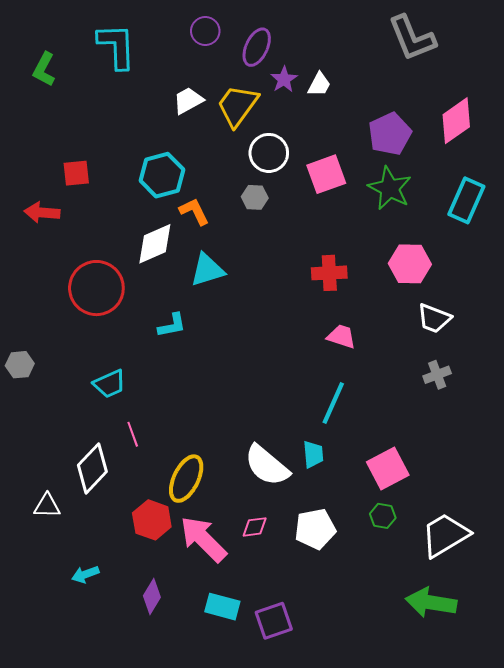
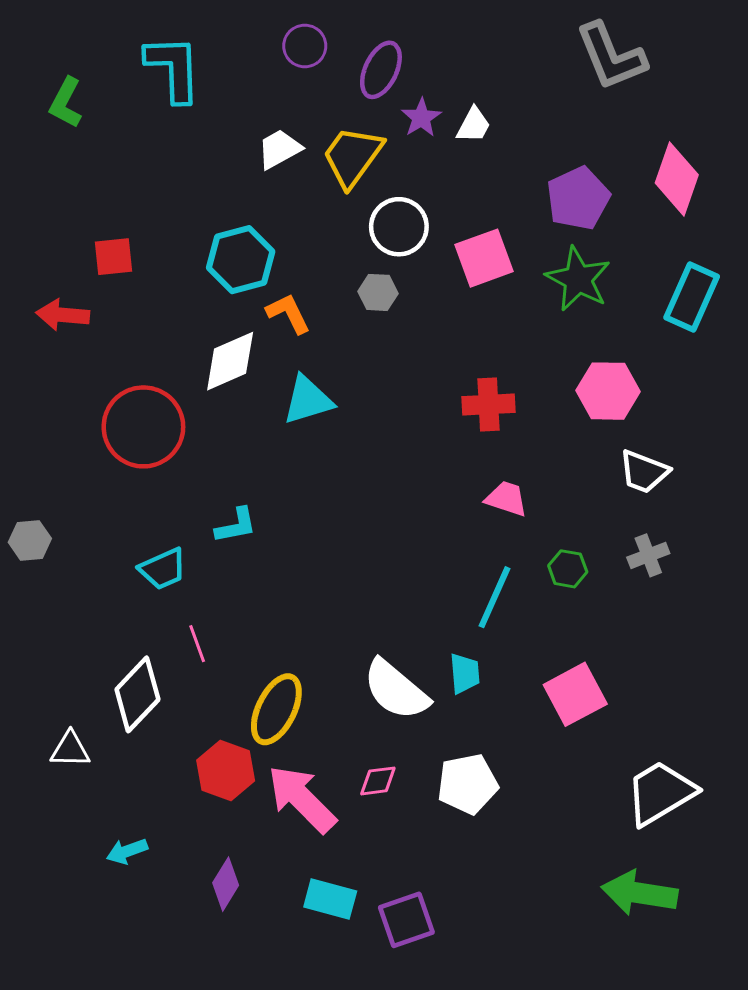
pink diamond: (456, 121) -> (677, 179), turned -36
cyan L-shape: (172, 325) -> (236, 526), moved
green hexagon: (383, 516) -> (568, 569), moved

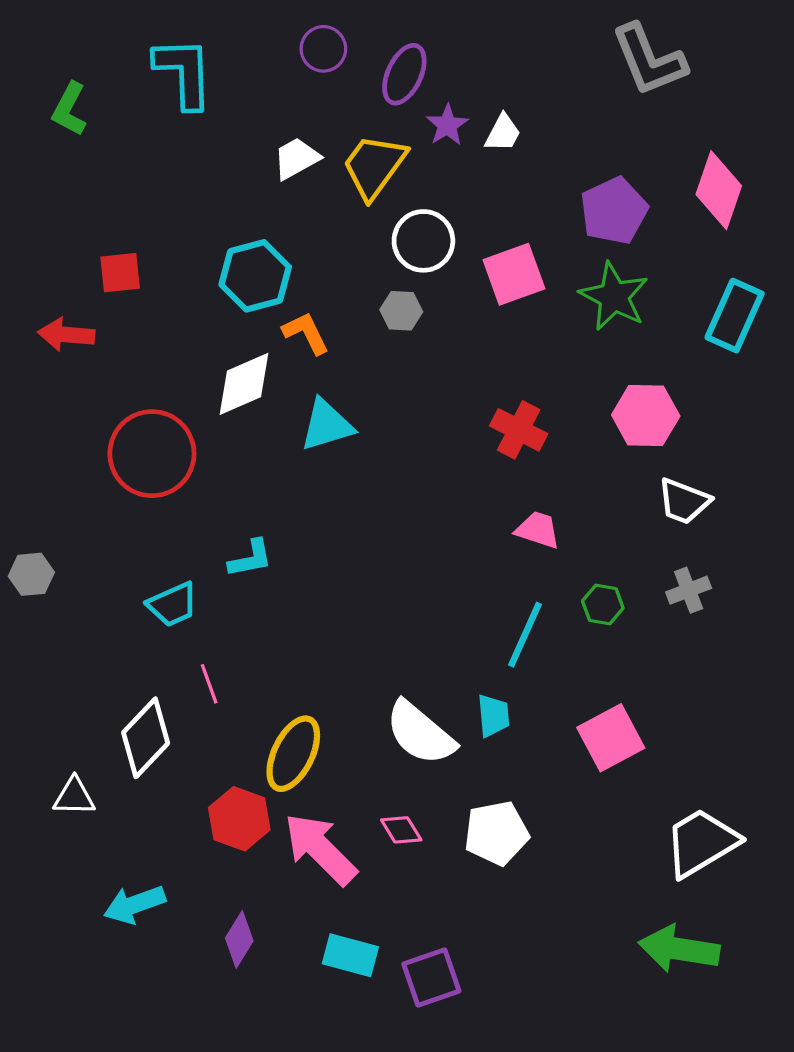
red cross: (489, 404) -> (519, 430), turned 30
pink diamond: (378, 781) -> (401, 830), turned 66
cyan arrow: (127, 851) -> (135, 904), size x1.4

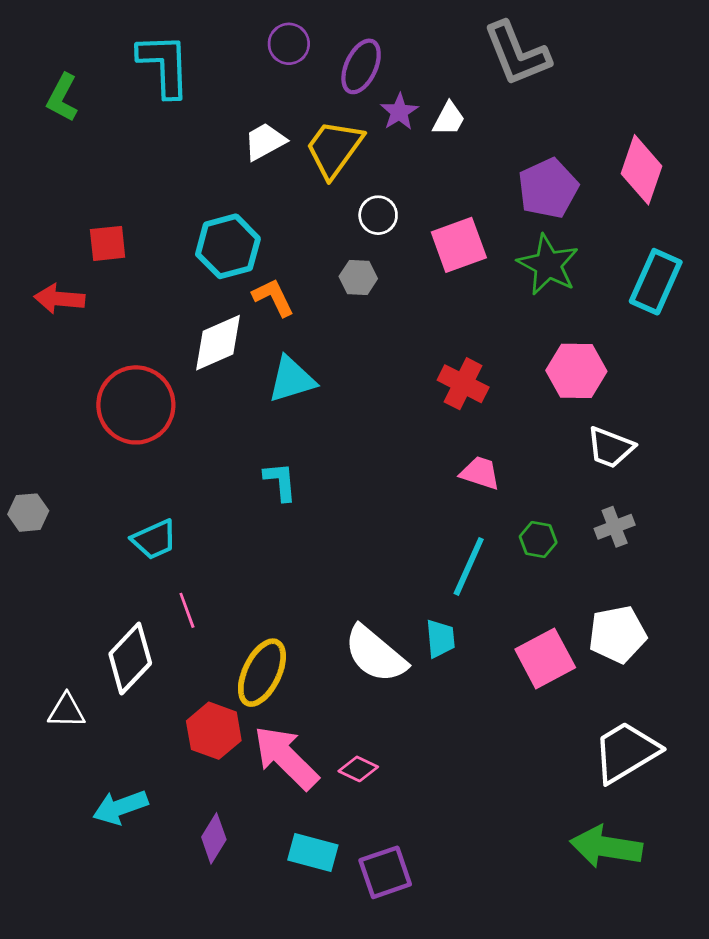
gray L-shape: (649, 60) -> (517, 54), moved
white circle: (423, 241) -> (378, 215), size x0.7
cyan L-shape: (250, 558) -> (280, 481), moved, turned -84
pink diamond: (401, 830) -> (358, 769), moved, turned -33
white pentagon: (496, 833) -> (617, 634), moved

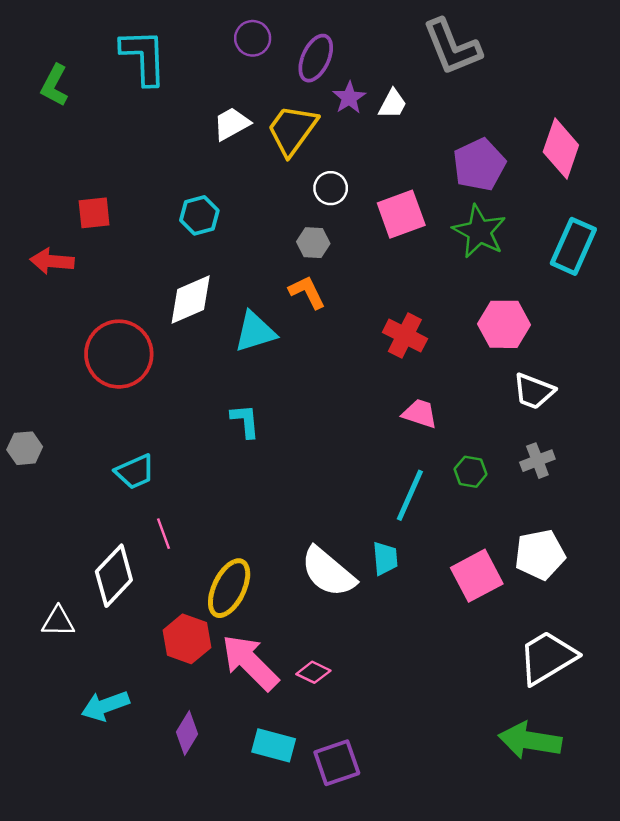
cyan hexagon: (228, 246) -> (199, 215), size x0.7
orange L-shape: (273, 297) -> (307, 292), moved

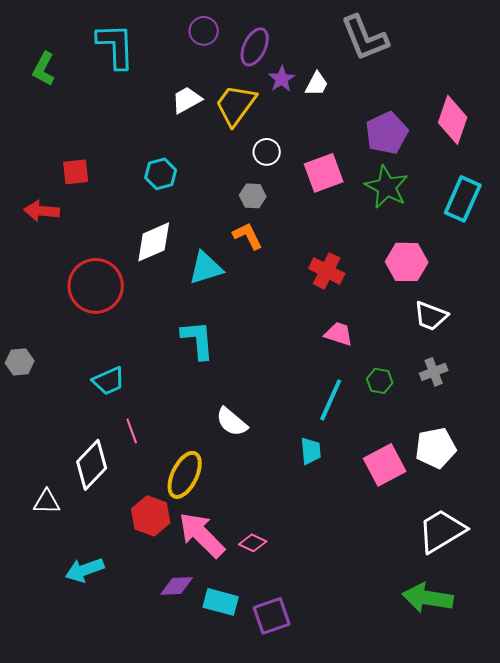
cyan L-shape: (245, 421) -> (198, 340), size x1.4
white semicircle: (328, 572) -> (232, 422), moved, size x0.7
purple diamond: (187, 733) -> (177, 586), moved, turned 56

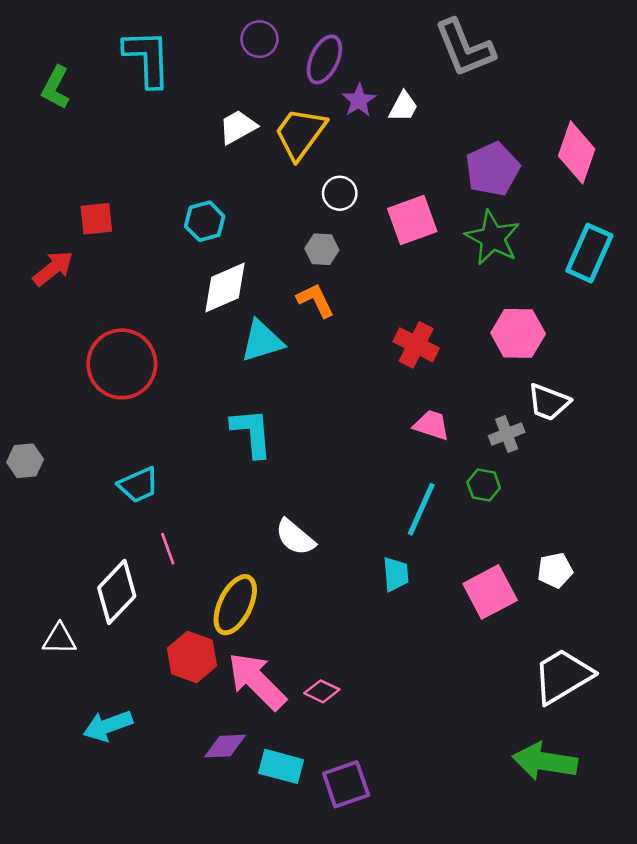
red arrow: (42, 211) -> (53, 268), turned 136
white diamond: (154, 242) -> (225, 288), moved
gray cross: (434, 372) -> (507, 434), moved
white pentagon: (436, 448) -> (555, 570), size x0.7

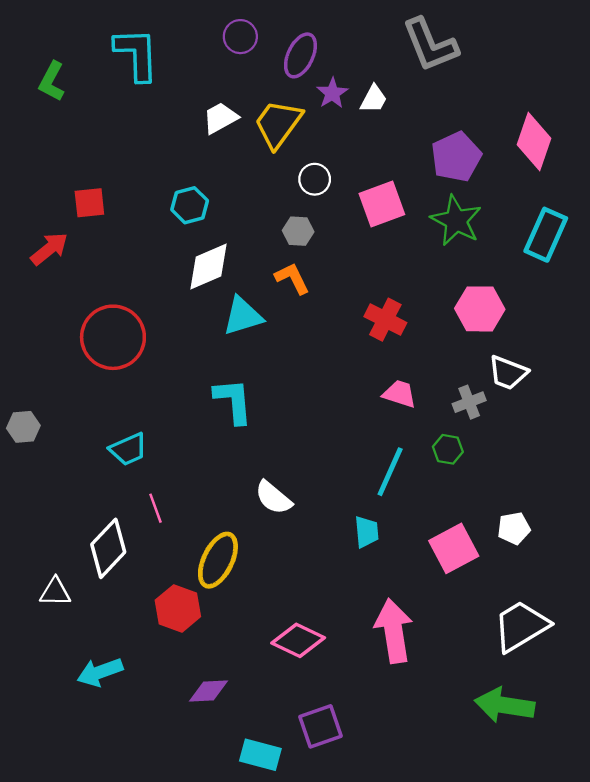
pink arrow: (257, 681) -> (394, 631), moved, turned 36
pink diamond: (322, 691) -> (298, 640), size x1.6
cyan rectangle: (281, 766) -> (260, 755), moved

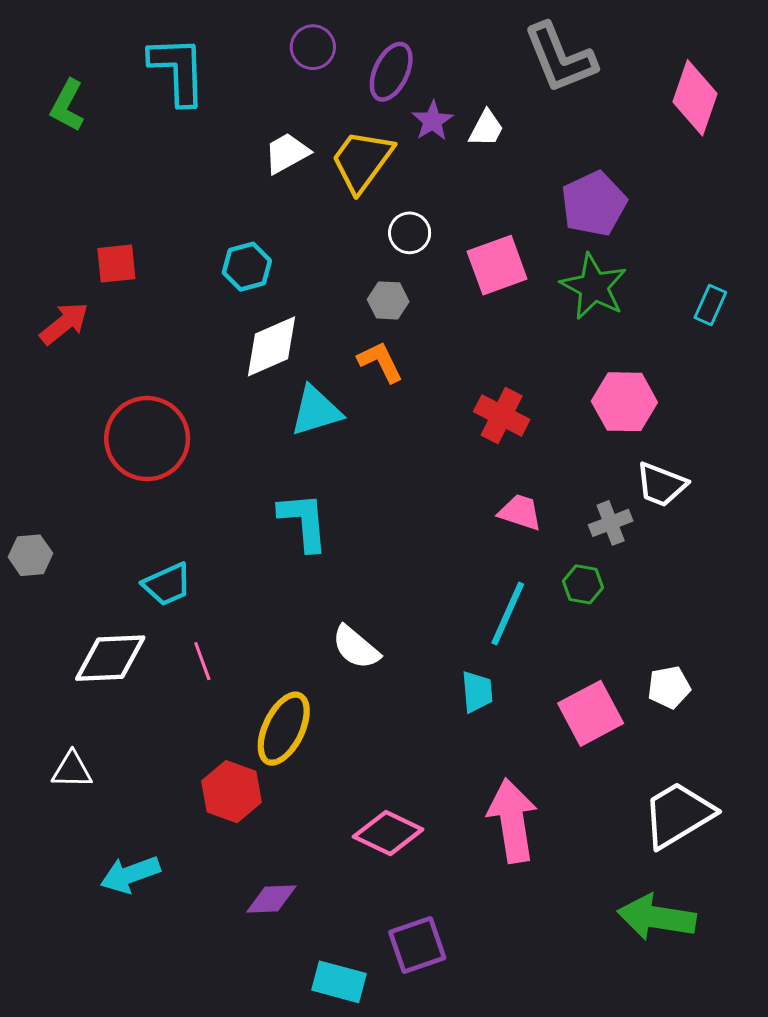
pink diamond: (534, 142) -> (695, 98), moved
cyan rectangle: (546, 235) -> (710, 305), size x0.6
white diamond: (108, 548) -> (110, 658), moved, turned 44

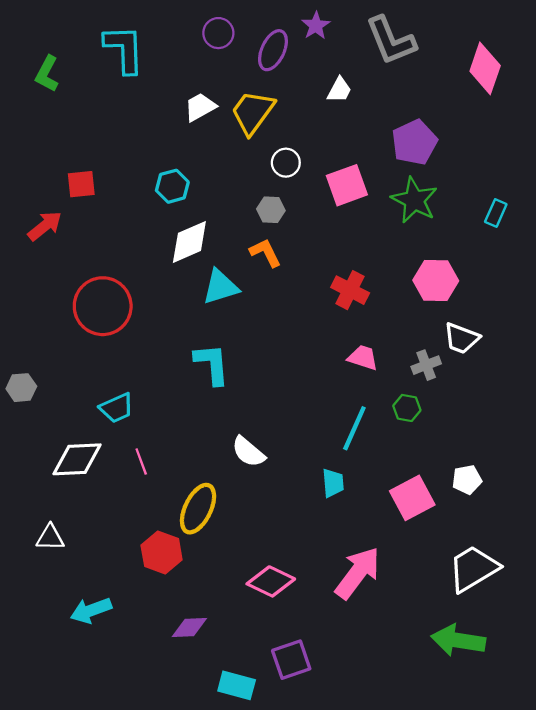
purple star: (433, 121) -> (316, 26), moved
pink arrow: (512, 821) -> (358, 573), turned 46

